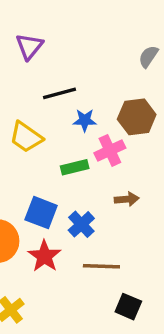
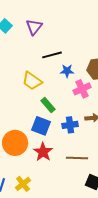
green rectangle: (75, 167) -> (48, 105), moved, turned 63
blue cross: (81, 224) -> (70, 125), moved, turned 35

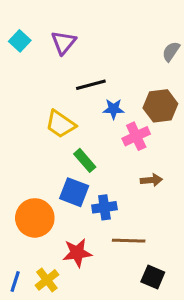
blue cross: (70, 125) -> (104, 207), moved
red star: (43, 152) -> (77, 253), moved, turned 30

